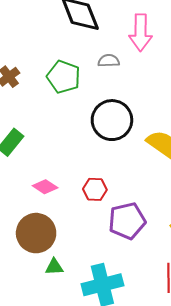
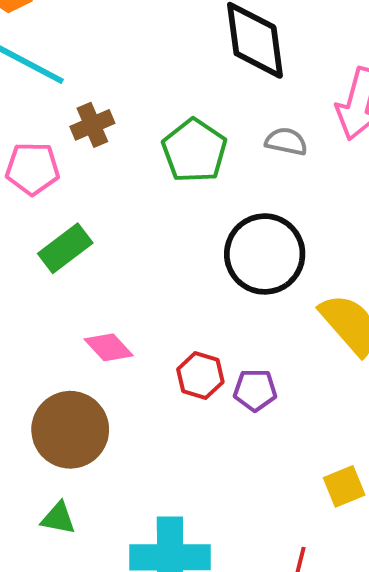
purple pentagon: (127, 221) -> (255, 390), moved, size x0.6
green triangle: (54, 267) -> (58, 518), moved

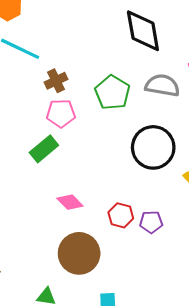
gray semicircle: (286, 141) -> (162, 85), size x1.5
pink pentagon: (33, 169) -> (61, 113), moved
brown circle: (70, 430) -> (79, 253), moved

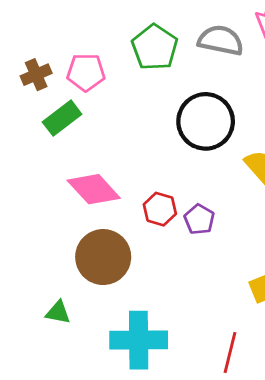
brown cross: (56, 81) -> (36, 75), moved
pink diamond: (70, 202) -> (94, 189), size x1.5
purple pentagon: (151, 222) -> (199, 219), turned 30

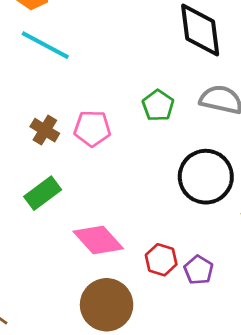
green pentagon: (155, 47) -> (158, 105), size x0.7
brown cross: (36, 75) -> (45, 130), turned -36
green rectangle: (62, 118) -> (43, 193), moved

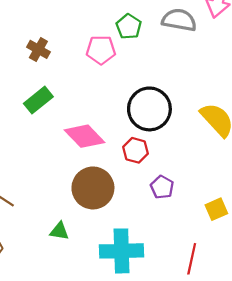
pink pentagon: (92, 128) -> (101, 50), moved
black circle: (206, 177) -> (149, 109), moved
purple pentagon: (199, 270) -> (162, 187), moved

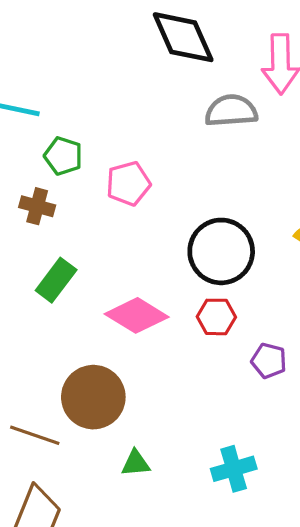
green pentagon: (129, 26) -> (63, 156), moved
brown circle: (93, 188) -> (93, 397), moved
cyan cross: (122, 251) -> (234, 469), size x0.7

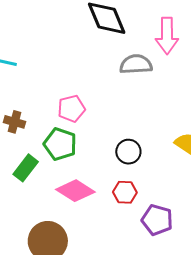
green pentagon: (63, 156) -> (60, 144), moved, size x1.4
black circle: (221, 251) -> (128, 152), size x0.6
purple pentagon: (269, 361) -> (157, 220), size x1.4

